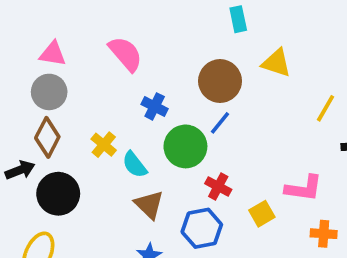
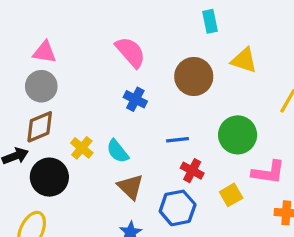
pink semicircle: (125, 54) -> (130, 52), moved
blue line: (220, 123) -> (178, 140), moved, turned 45
brown diamond: (47, 137) -> (40, 127), turned 40
yellow cross: (104, 145) -> (82, 148), moved
green circle: (185, 146) -> (238, 135), moved

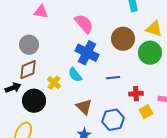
pink triangle: (45, 52) -> (41, 12), moved
blue cross: (135, 99) -> (87, 53), size x1.6
green circle: (238, 135) -> (150, 53), moved
cyan semicircle: (118, 151) -> (75, 75), moved
red cross: (192, 171) -> (136, 94), moved, turned -32

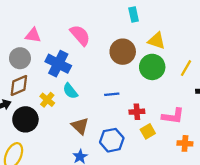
pink triangle: (41, 12) -> (33, 35), moved
blue cross: (87, 53) -> (58, 64), moved

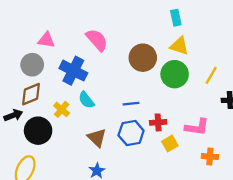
cyan rectangle: (134, 15) -> (176, 18), moved
blue hexagon: (112, 140) -> (131, 133), moved

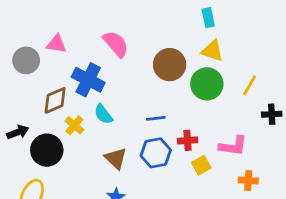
gray circle: (32, 65) -> (26, 60), moved
brown diamond: (31, 94) -> (55, 100), moved

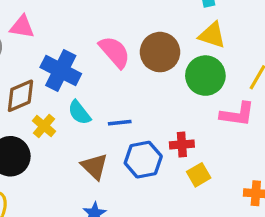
pink semicircle: (116, 44) -> (115, 52), moved
blue line: (156, 118) -> (120, 123), moved
pink L-shape: (233, 146) -> (237, 114), moved

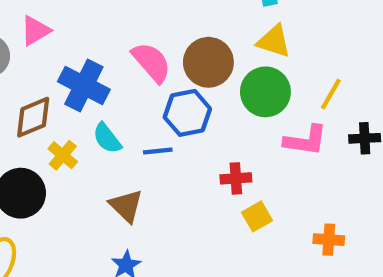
pink triangle: (22, 27) -> (35, 31), turned -40
blue hexagon: (143, 160) -> (187, 113), moved

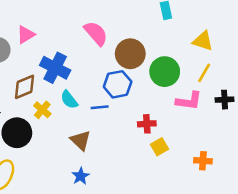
yellow triangle: (274, 41) -> (203, 41), moved
pink semicircle: (151, 62) -> (96, 33), moved

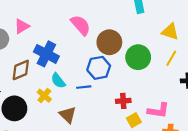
pink L-shape: (189, 101) -> (158, 111), moved
yellow cross: (42, 110) -> (44, 96), moved

